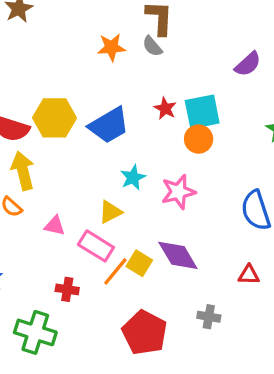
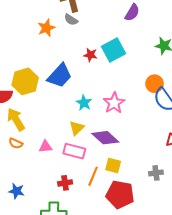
orange circle: (199, 139) -> (155, 84), moved
purple diamond: (178, 255) -> (105, 138), moved
yellow square: (139, 263) -> (113, 166), moved
orange line: (115, 271) -> (93, 176), moved

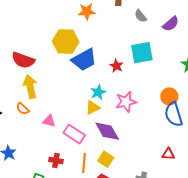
gray semicircle: (71, 20) -> (141, 16), moved
red star: (90, 55) -> (116, 66), moved
yellow hexagon: (25, 81) -> (66, 42), moved
yellow triangle: (77, 128) -> (93, 108), moved
orange line: (93, 176) -> (84, 163), turned -36

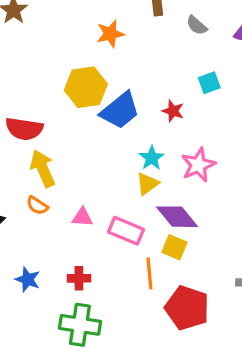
cyan square: (142, 53) -> (209, 83), size x0.6
yellow square: (106, 159) -> (174, 247), moved
red cross: (56, 161) -> (79, 278), moved

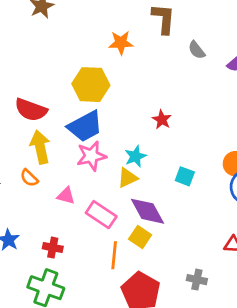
cyan square: (209, 83) -> (185, 176), moved, turned 30
blue trapezoid: (120, 111) -> (85, 126), moved
pink star: (198, 165) -> (91, 156), moved

